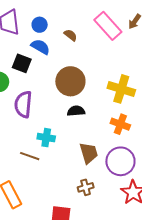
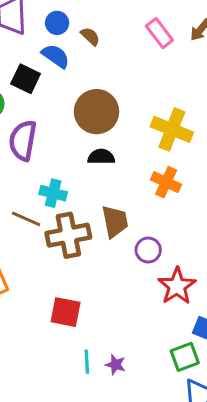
pink rectangle: (108, 26) -> (159, 33), size x0.7
brown semicircle: (71, 35) -> (90, 36), moved
purple circle: (120, 161) -> (148, 250), moved, size x0.6
brown cross: (86, 187) -> (68, 235), moved, size x1.8

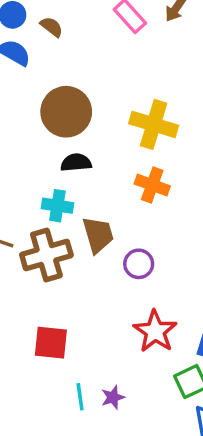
cyan cross: (53, 193) -> (57, 206), moved
red star: (177, 286) -> (155, 331), moved
purple star: (115, 365) -> (113, 397), turned -30

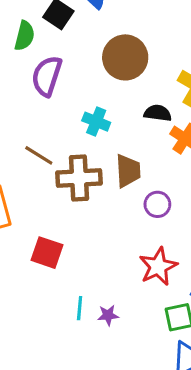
black semicircle: (76, 163) -> (158, 113), moved
cyan cross: (57, 206) -> (96, 122), moved
red square: (51, 343) -> (47, 253), moved

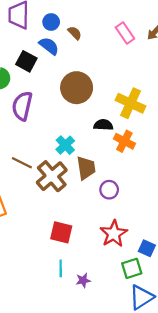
cyan cross: (96, 122) -> (65, 145), moved, turned 30
brown cross: (79, 178) -> (52, 176), turned -32
red square: (47, 253) -> (61, 232), moved
purple star: (108, 315) -> (83, 280), moved

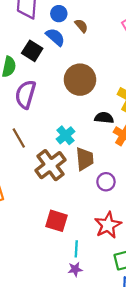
brown line: (22, 163) -> (19, 138), moved, turned 30
cyan line: (61, 268) -> (76, 249), moved

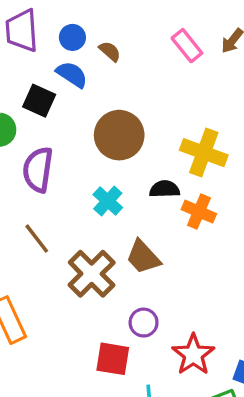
cyan cross: (65, 135) -> (108, 201), moved
brown trapezoid: (85, 159) -> (143, 257), turned 150
purple circle: (106, 182) -> (144, 323), moved

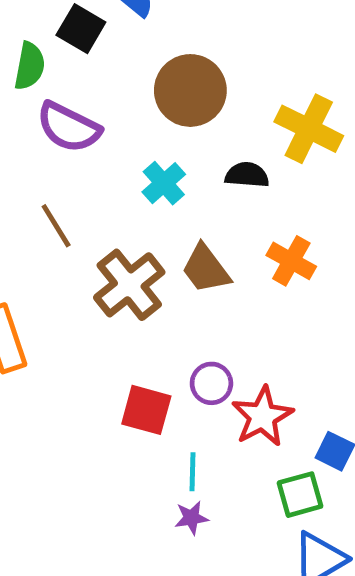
purple semicircle: (38, 170) -> (69, 127), turned -78
orange cross: (199, 212) -> (291, 261), moved
purple circle: (144, 323) -> (211, 383), moved

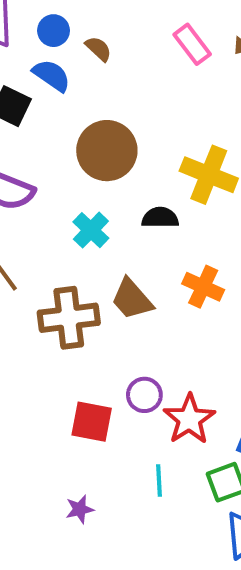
brown cross: (129, 285) -> (69, 318), turned 36
cyan line: (193, 472) -> (159, 480), moved
purple star: (191, 518) -> (80, 509), moved

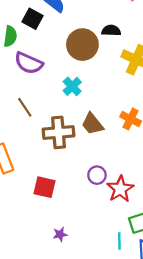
black semicircle: (160, 218) -> (111, 30), moved
red square: (92, 422) -> (44, 187), moved
cyan line: (159, 480) -> (119, 241), moved

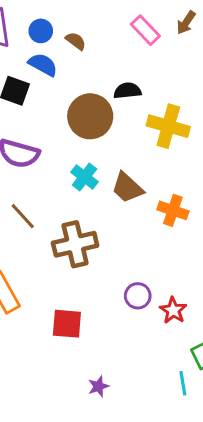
brown trapezoid: (92, 124) -> (127, 188), moved
red star: (120, 189) -> (173, 310), size x0.7

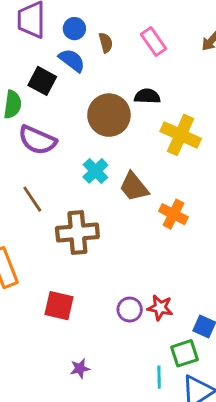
pink rectangle: (145, 30) -> (153, 41), moved
brown semicircle: (76, 41) -> (106, 43), turned 30
purple circle: (138, 296) -> (130, 310), moved
red star: (173, 310) -> (160, 308), turned -30

